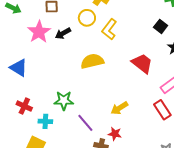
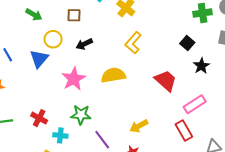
yellow circle: (87, 18) -> (53, 39), moved
pink star: (39, 32) -> (74, 79), moved
blue triangle: (19, 68) -> (39, 59), moved, turned 36

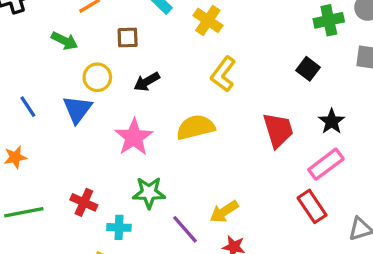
black star: (201, 66) -> (332, 121), moved
red trapezoid: (166, 81) -> (278, 130), turned 35
yellow arrow: (139, 126) -> (224, 212), moved

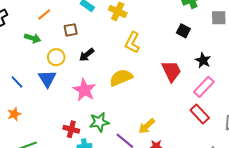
red cross: (84, 202) -> (71, 129), moved

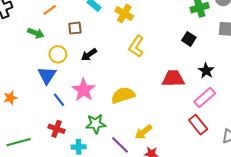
red trapezoid: (171, 71) -> (173, 79), turned -70
yellow semicircle: (121, 78) -> (123, 95), moved
blue line: (17, 82) -> (59, 100), moved
orange star: (14, 114) -> (10, 98), moved
red cross: (71, 129) -> (57, 129), moved

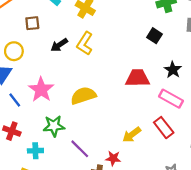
yellow L-shape: (136, 46) -> (85, 43), moved
black arrow: (89, 55) -> (59, 45), moved
pink rectangle: (205, 98) -> (171, 99), turned 70
yellow arrow: (143, 132) -> (132, 135), moved

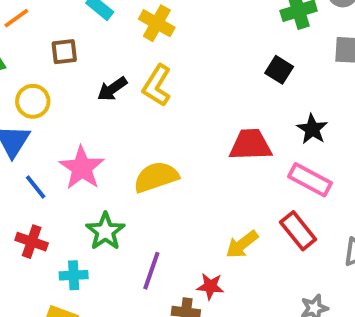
green star: (54, 126) -> (105, 231), turned -30
purple line: (80, 149) -> (151, 271), turned 65

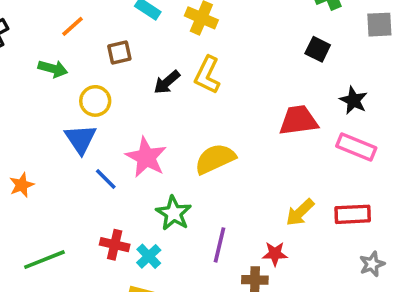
red rectangle: (298, 231) -> (353, 214), moved, turned -48
red cross: (32, 242) -> (115, 245), moved
cyan cross: (74, 275) -> (149, 256), turned -35

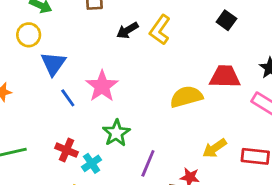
black square: (318, 49) -> (226, 20), moved
yellow circle: (95, 101) -> (29, 35), moved
yellow semicircle: (215, 159) -> (186, 97), moved

